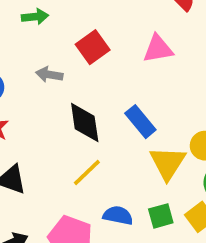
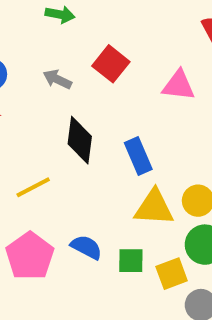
red square: (93, 47) -> (111, 64), turned -32
yellow triangle: (168, 163) -> (154, 208), turned 45
yellow line: (87, 172) -> (33, 187), moved

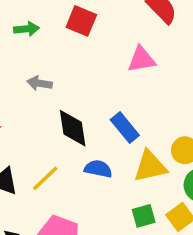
red square: (111, 64) -> (81, 21), moved
blue semicircle: (86, 247) -> (98, 169), moved

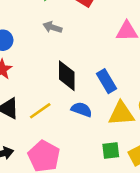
gray arrow: (40, 83) -> (52, 27), moved

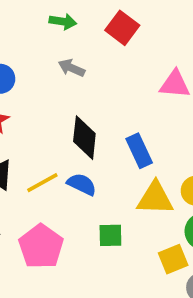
blue semicircle: (82, 110) -> (82, 184), moved
green square: (111, 151) -> (110, 235), moved

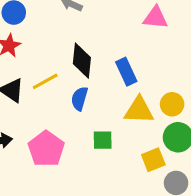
yellow line: (42, 183) -> (45, 81), moved
blue semicircle: (82, 184) -> (79, 99), turned -100

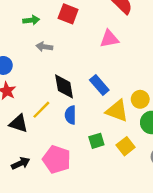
yellow triangle: (139, 110) -> (117, 111), turned 35
yellow square: (153, 160) -> (126, 146), moved

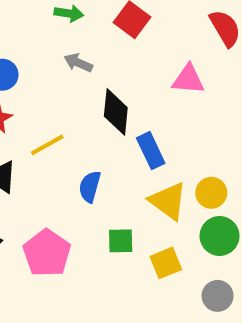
black diamond: (64, 86) -> (116, 112), moved
yellow line: (41, 110) -> (47, 145), moved

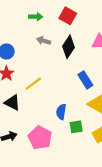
black diamond: (116, 112) -> (69, 47), moved, turned 35
blue semicircle: (90, 187) -> (61, 112), moved

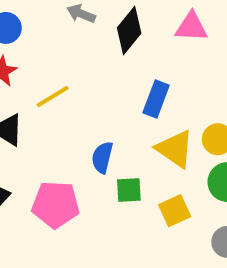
blue rectangle: (85, 80) -> (156, 99), turned 48
pink pentagon: (40, 138) -> (56, 204), turned -30

